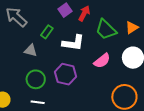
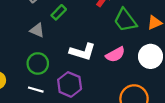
white L-shape: (73, 43) -> (83, 52), moved
purple hexagon: (66, 74) -> (70, 84), moved

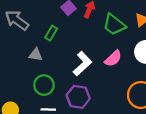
white L-shape: (83, 52) -> (82, 64), turned -45

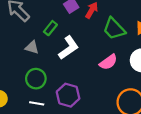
white L-shape: (82, 64) -> (69, 48), moved

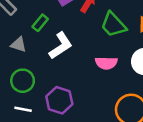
pink semicircle: (108, 62) -> (106, 63), turned 36

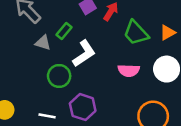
gray triangle: (19, 45) -> (43, 43), moved
green circle: (23, 81) -> (59, 76), moved

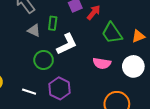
green rectangle: (64, 31) -> (53, 23), turned -40

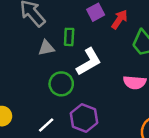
gray triangle: (34, 31) -> (46, 48), turned -32
white line: (29, 92) -> (46, 125), turned -56

